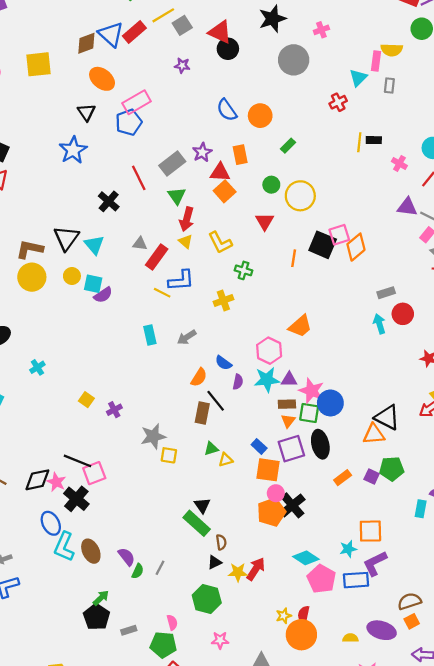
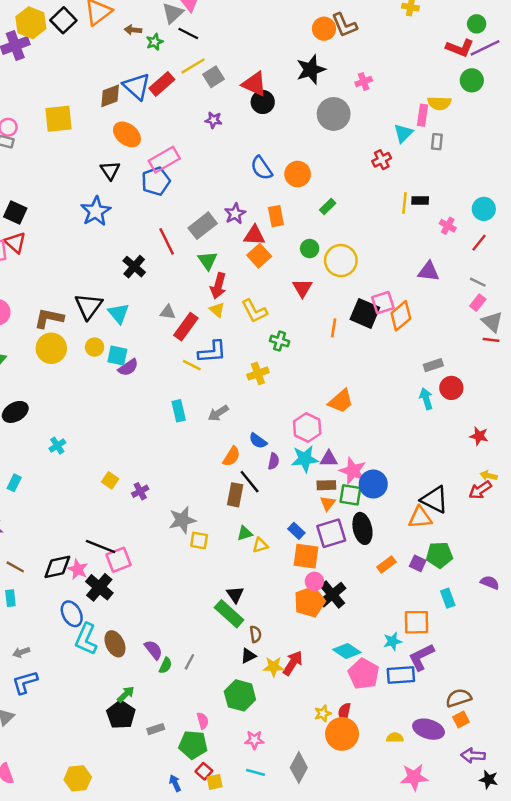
purple triangle: (407, 207) -> (429, 271), moved
cyan rectangle: (421, 509) -> (448, 598), moved, turned -30

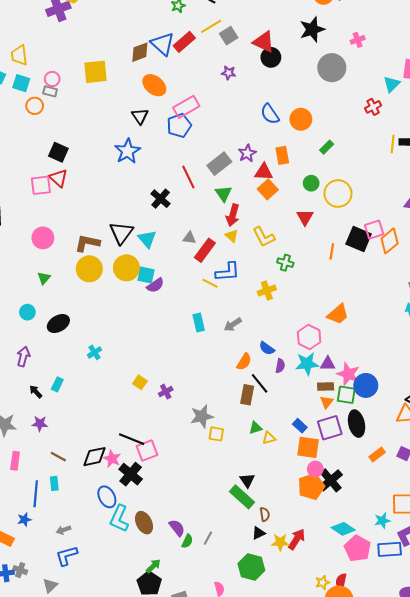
yellow circle: (95, 347) -> (126, 268), size x1.6

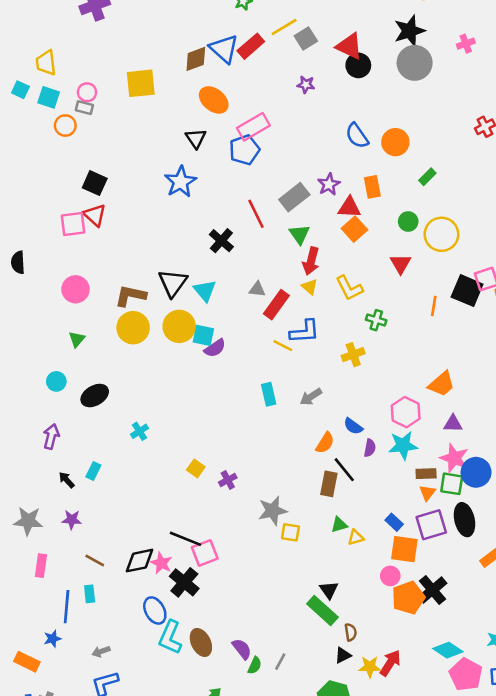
gray circle: (332, 68) -> (415, 63), moved
purple triangle: (328, 364) -> (453, 424), moved
pink circle: (315, 469) -> (390, 576), moved

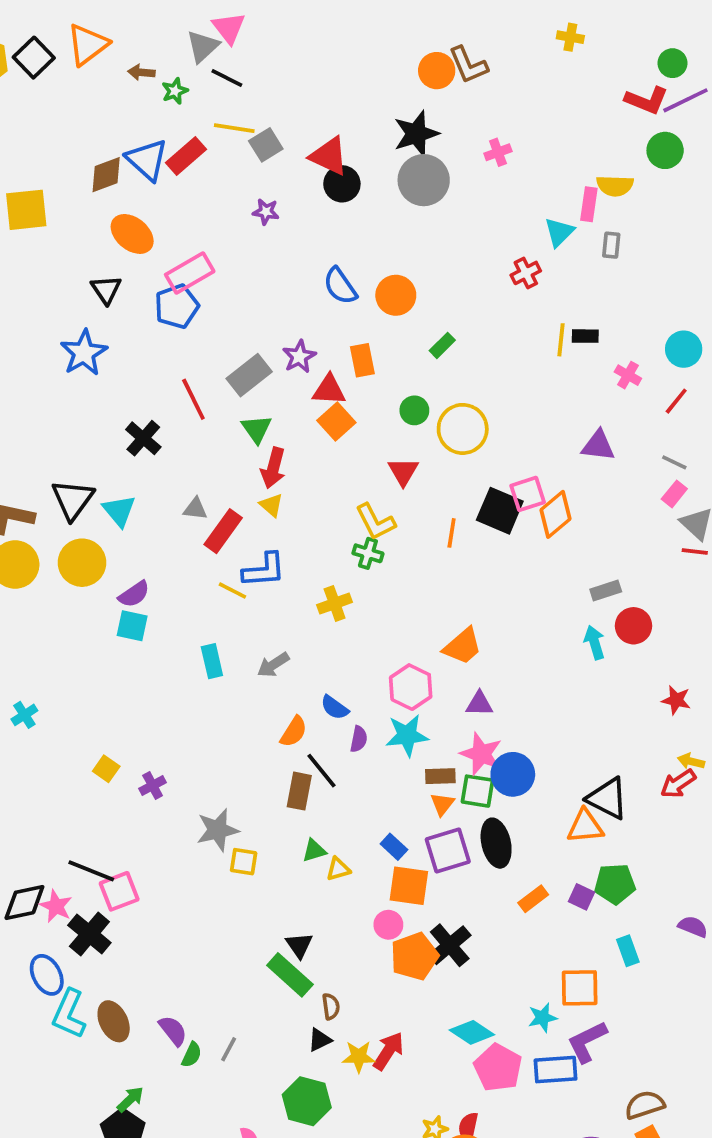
yellow line: (284, 27) -> (234, 128), turned 40
yellow L-shape: (349, 288) -> (375, 522), moved
cyan square: (203, 335) -> (132, 626), moved

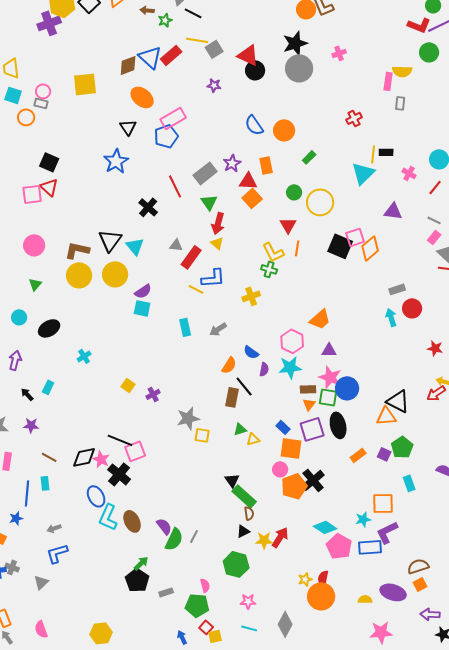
cyan triangle: (559, 232) -> (363, 173), moved, size x1.4
orange line: (452, 533) -> (297, 248), moved
green pentagon: (615, 884) -> (402, 447), turned -30
green rectangle: (290, 975) -> (244, 496), moved
green semicircle: (192, 1055) -> (174, 539), size x1.6

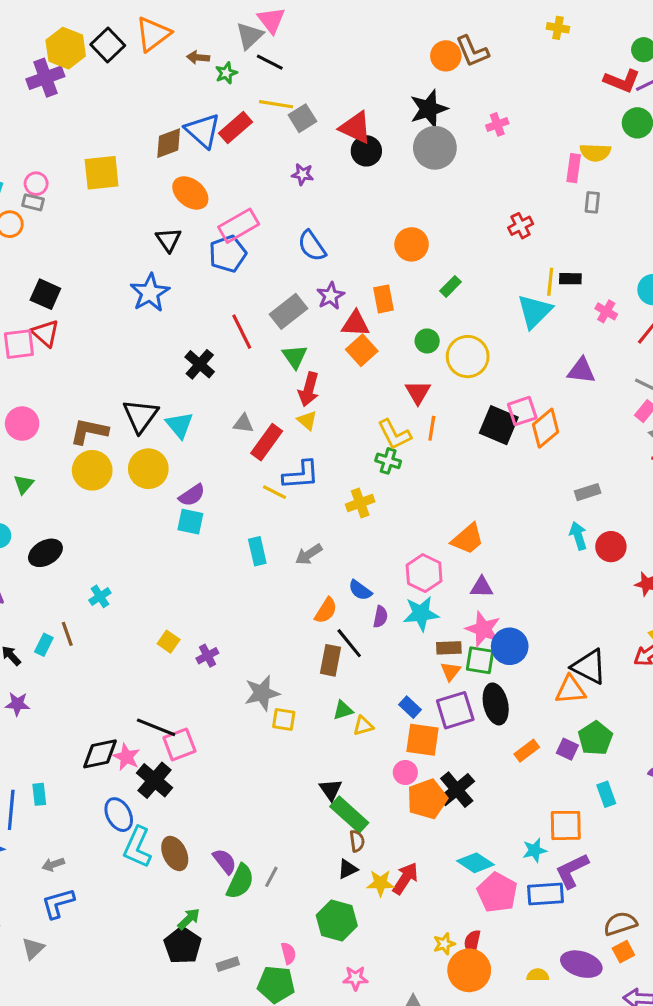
blue semicircle: (254, 125) -> (312, 246), moved
red circle: (412, 308) -> (611, 547), moved
brown line: (49, 457) -> (67, 634), moved, turned 42

